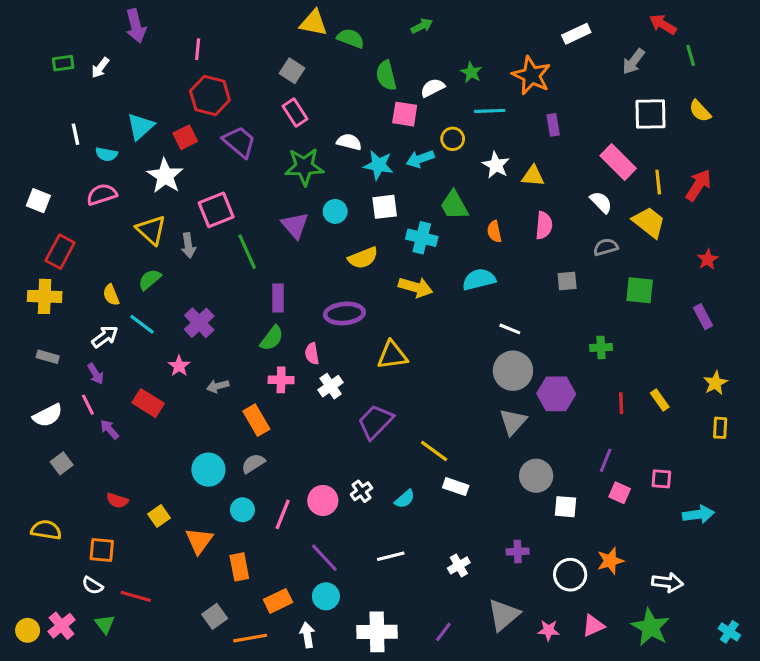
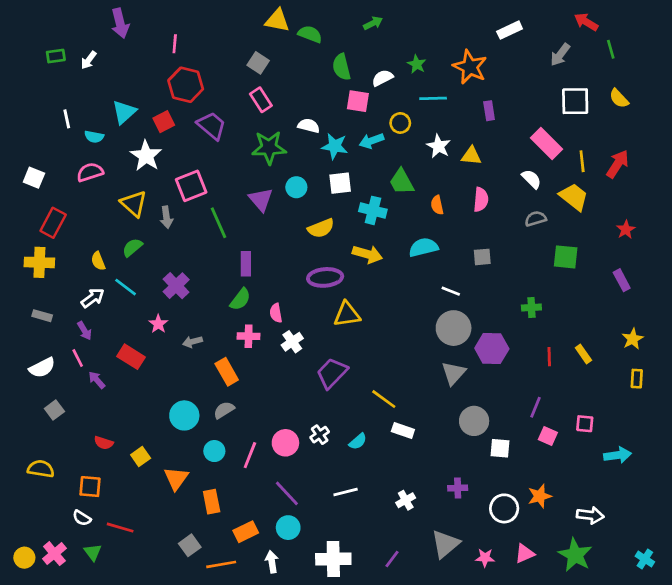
gray square: (567, 281) -> (482, 257), moved
purple ellipse: (344, 313) -> (325, 277), moved

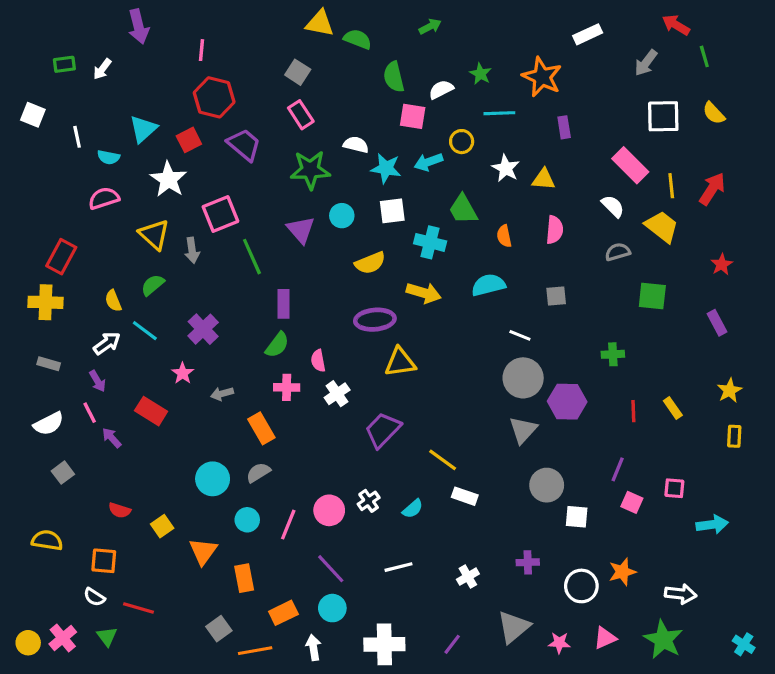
white square: (34, 178) -> (33, 115), moved

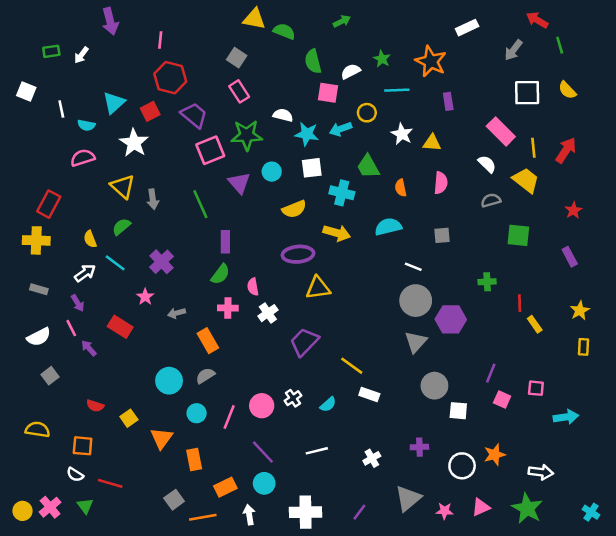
pink square: (220, 214) -> (210, 150), moved
red line: (633, 411) -> (520, 303), moved

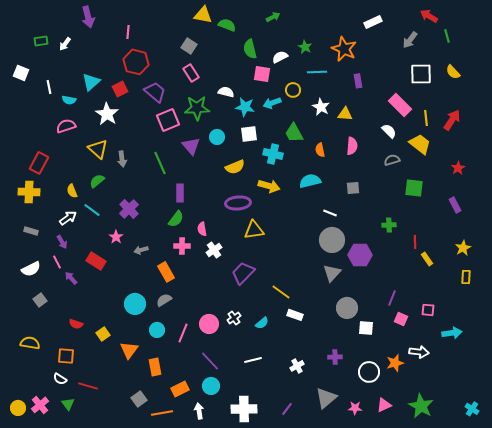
white arrow: (541, 472) -> (419, 352), moved

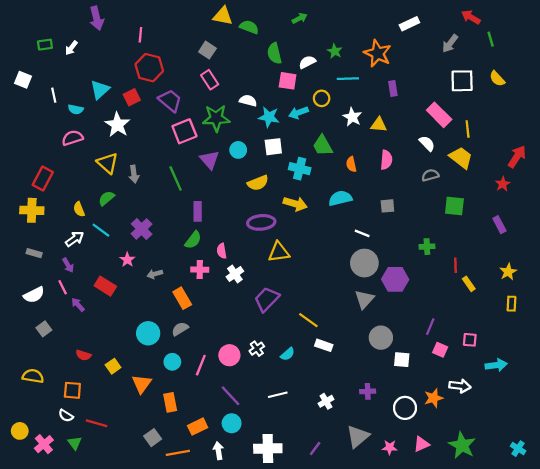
red arrow: (452, 120) -> (517, 157), moved
yellow circle: (18, 408) -> (20, 431), moved

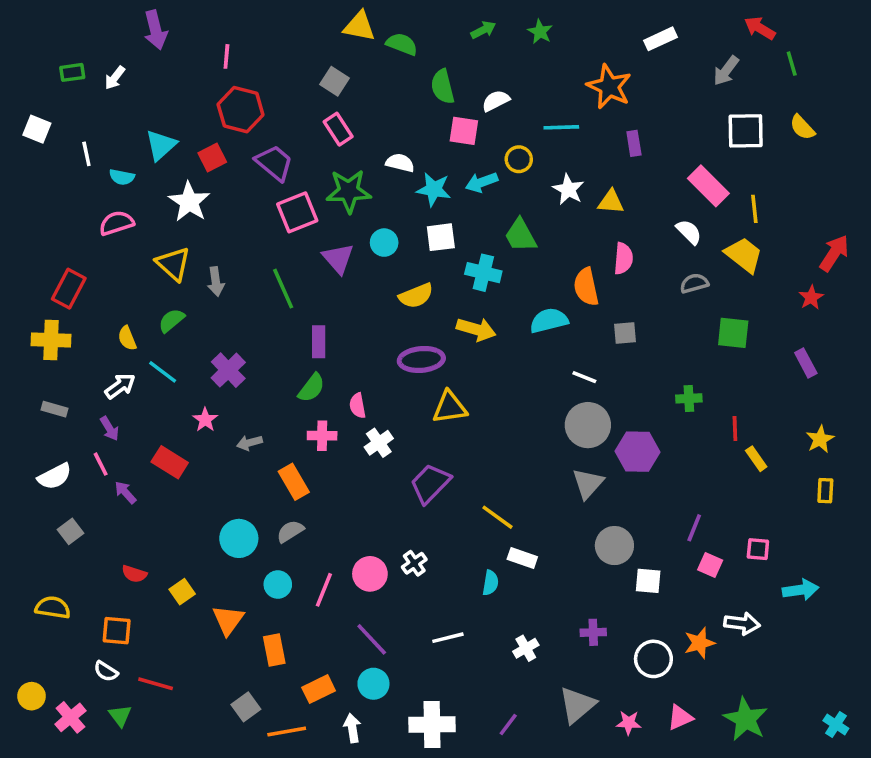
green star: (335, 51) -> (540, 32), moved
orange semicircle: (351, 164) -> (586, 287), moved, size x1.5
cyan semicircle: (288, 354) -> (490, 583), moved, turned -40

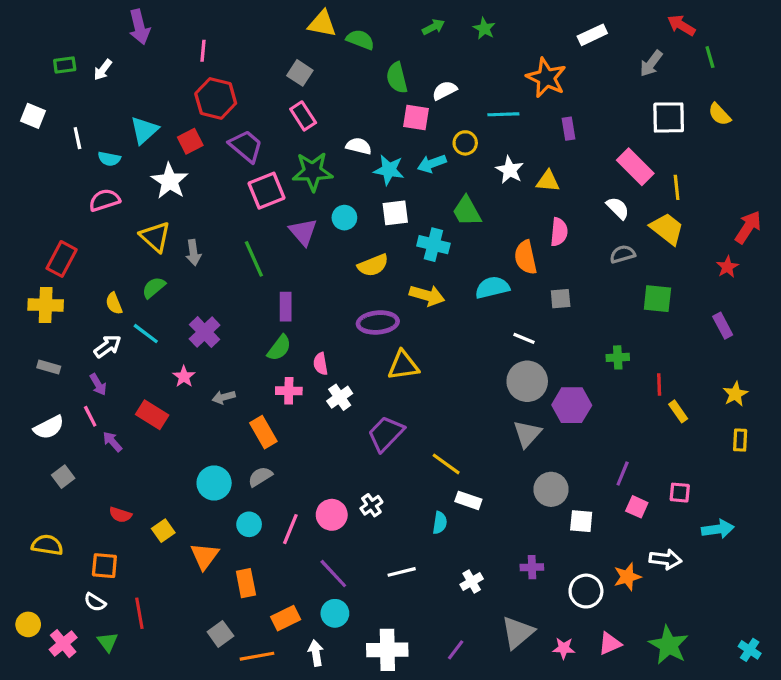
red line: (156, 684) -> (139, 613), turned 64

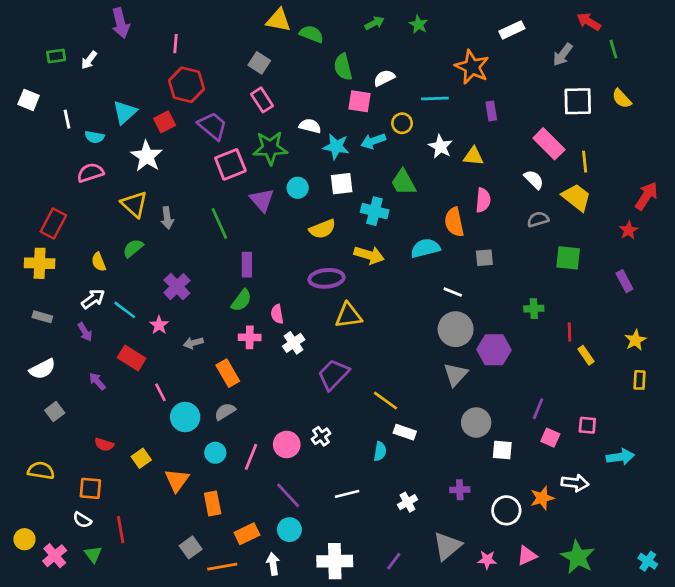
cyan line: (146, 334) -> (125, 310), moved
pink line: (90, 416) -> (160, 392), moved

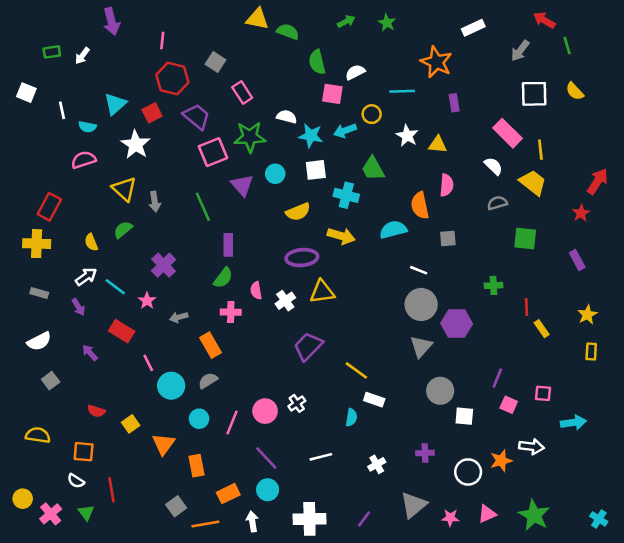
gray square: (259, 63) -> (216, 62), moved
white cross: (294, 343) -> (285, 301), moved

